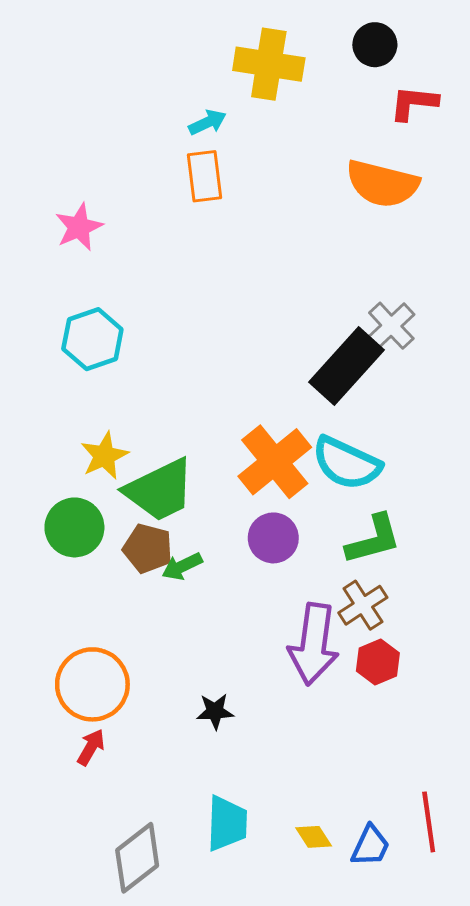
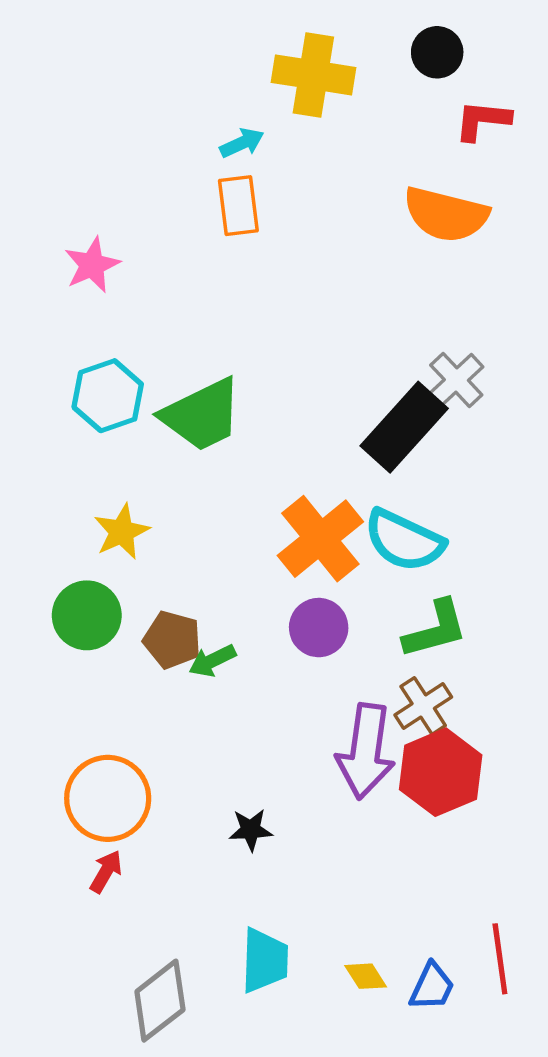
green trapezoid: (160, 490) -> (202, 415), moved
red hexagon: (378, 662) -> (441, 772), size x1.6

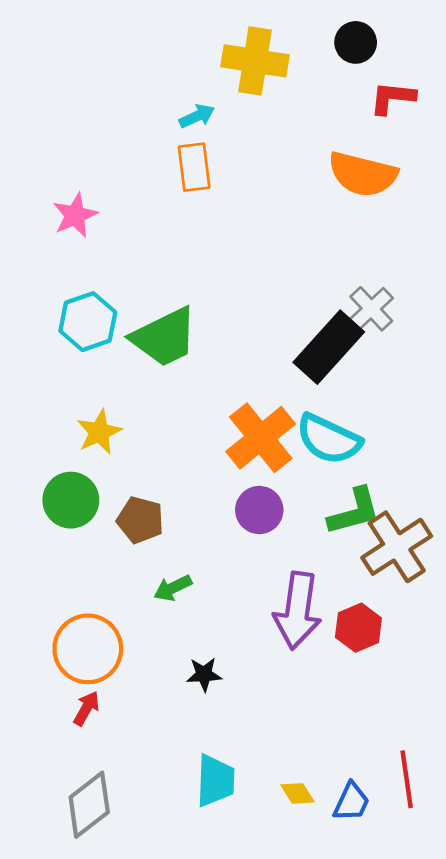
green arrow: (212, 661) -> (173, 588), moved
brown cross: (423, 706) -> (397, 547), moved, size x1.5
red hexagon: (441, 772) -> (358, 628), size x0.7
gray diamond: (160, 1001) -> (89, 805), moved

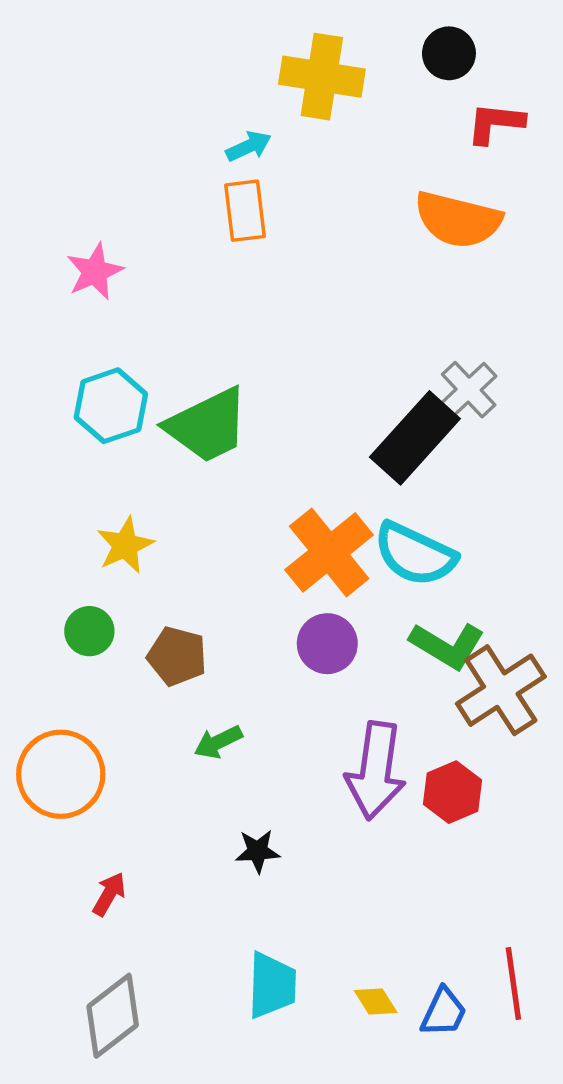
green circle: (71, 500) -> (89, 631), size x0.7
green L-shape: (354, 511) -> (447, 645), turned 46
orange circle: (88, 649) -> (61, 774), moved

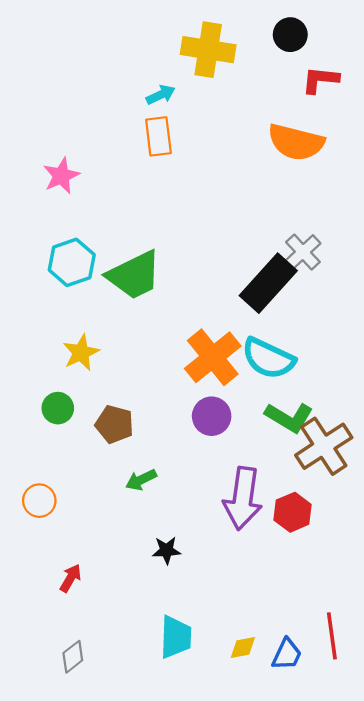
orange circle: (61, 774) -> (39, 501), size x0.6
yellow diamond: (376, 1001) -> (243, 647), turned -68
gray diamond: (113, 1016) -> (73, 657), size x0.6

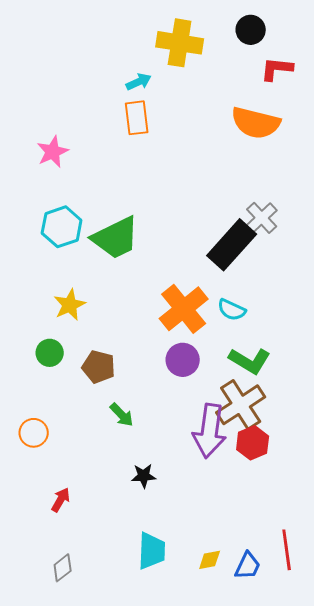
cyan semicircle: (268, 358) -> (232, 310), size x0.6
brown cross: (324, 446) -> (241, 405), moved
green arrow: (141, 480) -> (122, 415), turned -108

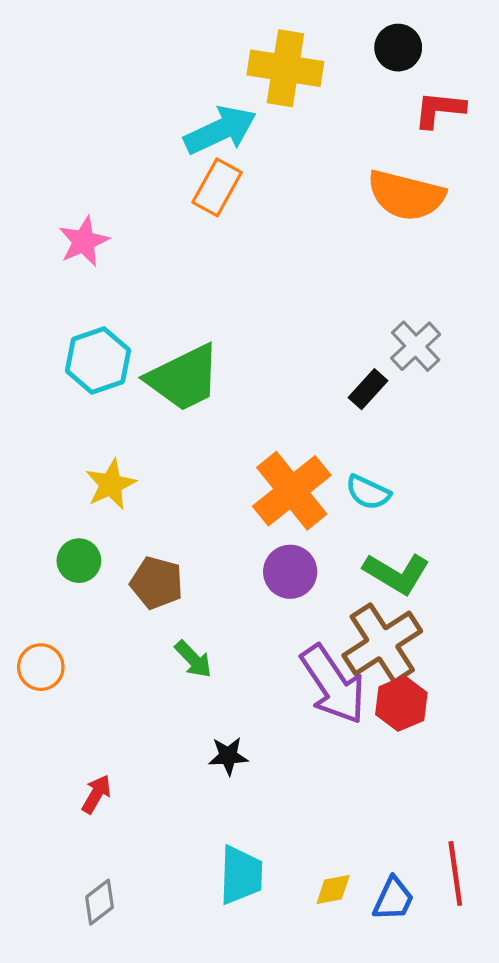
cyan arrow: (139, 82) -> (220, 130), size x1.8
orange rectangle: (137, 118) -> (217, 187), turned 36
black rectangle: (232, 245) -> (368, 389), size x0.5
purple arrow: (210, 431) -> (333, 685), turned -42
orange circle: (34, 433) -> (41, 667), moved

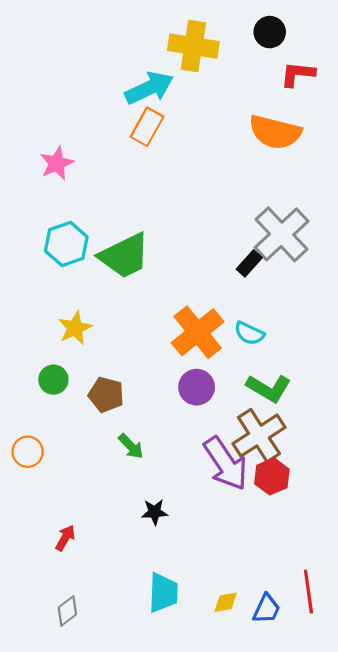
gray cross: (416, 346) -> (282, 234), size x1.6

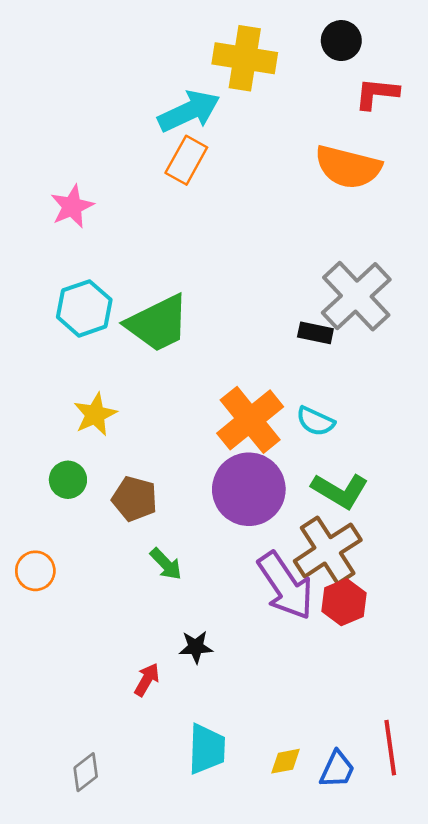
black rectangle: (249, 263) -> (315, 333), turned 60
purple circle: (197, 387) -> (249, 489), size x1.6
red arrow: (65, 538) -> (147, 680), moved

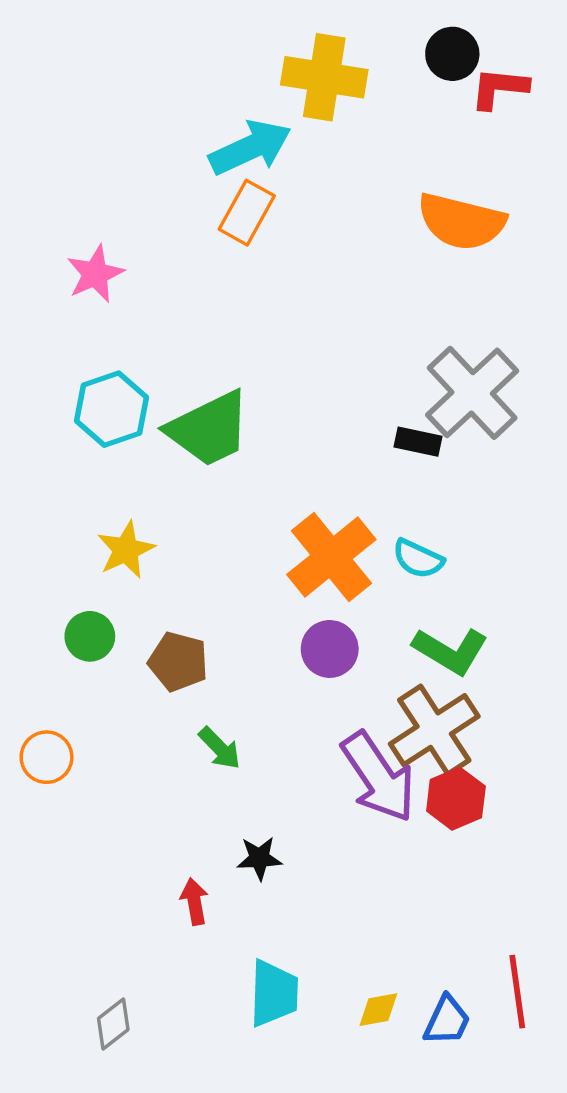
red L-shape: (377, 94) -> (499, 88), moved
purple circle: (249, 489) -> (330, 649), size x0.6
red arrow: (147, 680) -> (194, 901), turned -40

